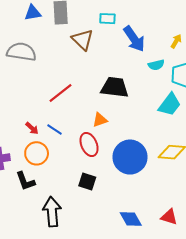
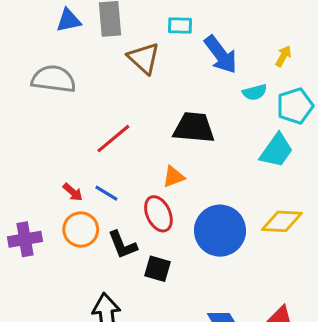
black L-shape: (25, 181) -> (122, 245), moved

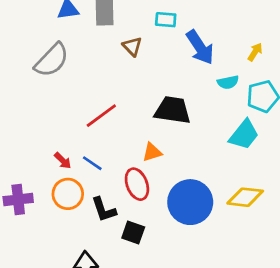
brown triangle: (144, 58) -> (132, 46), size x0.7
gray semicircle: (54, 79) -> (52, 60), turned 123

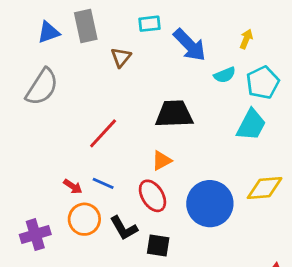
brown triangle: (132, 46) -> (121, 57), turned 35

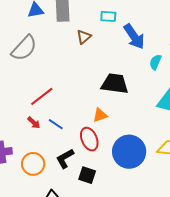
cyan semicircle: (225, 75) -> (155, 62), turned 126
red line: (103, 133) -> (42, 96), moved
orange circle: (84, 219) -> (33, 164), moved
black L-shape: (124, 228) -> (65, 158), turned 80

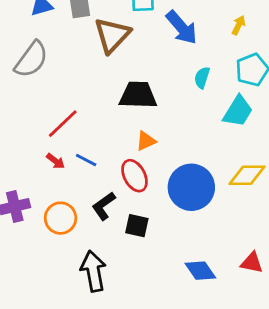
brown triangle: (84, 37) -> (112, 35), size x1.8
cyan semicircle: (155, 62) -> (202, 78), moved
black trapezoid: (115, 84) -> (138, 95), moved

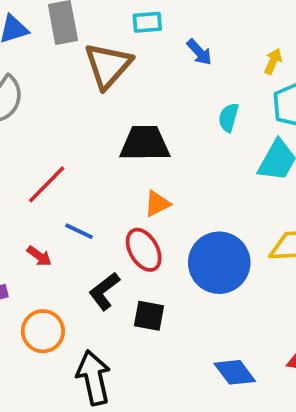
yellow arrow: (239, 25) -> (273, 61), moved
blue arrow: (182, 27) -> (199, 52), size x0.6
red arrow: (55, 161) -> (39, 256), moved
orange circle: (61, 218) -> (43, 331), moved

